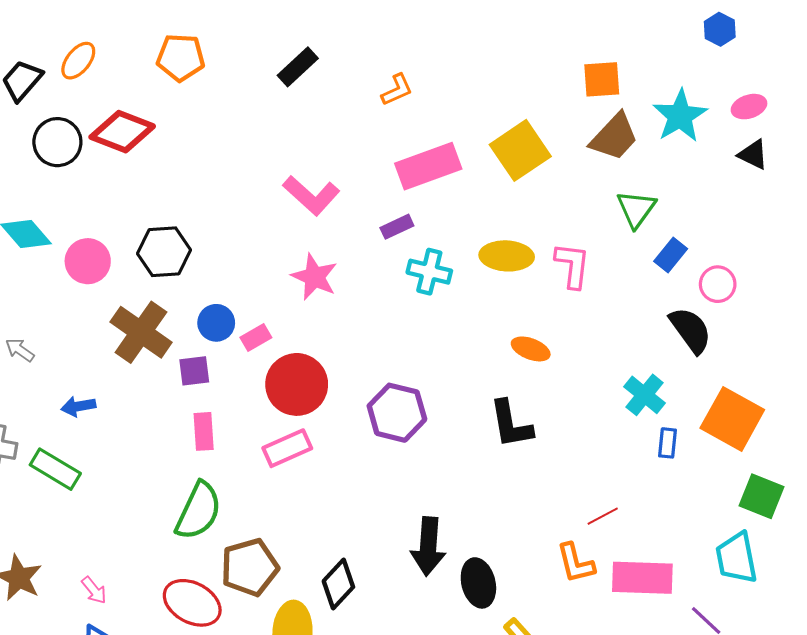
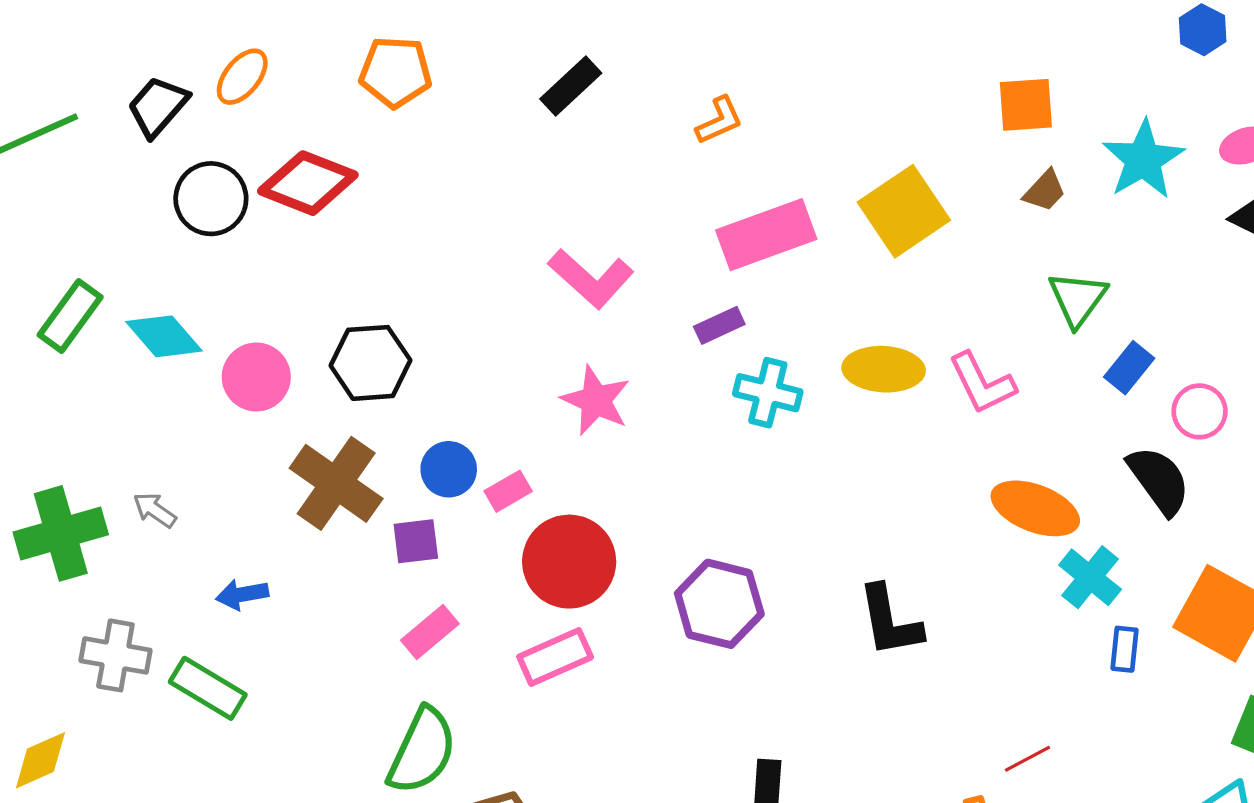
brown trapezoid: (614, 137) -> (1045, 191), size x0.6
pink L-shape: (572, 265) -> (982, 383), turned 147
orange ellipse: (531, 349) -> (1035, 508), moved, size x1.5
pink rectangle: (204, 431) -> (430, 632), turned 54

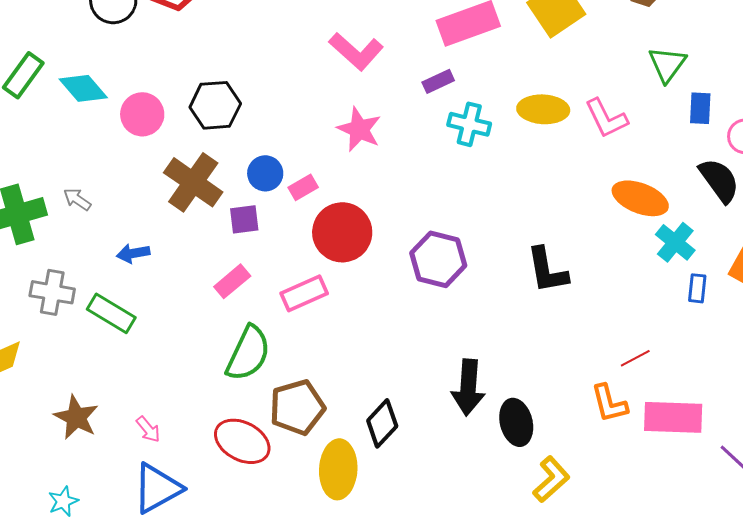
blue rectangle: (1129, 368) -> (700, 108), turned -36
pink rectangle: (430, 632) -> (232, 281), moved
pink rectangle: (555, 657) -> (304, 293), moved

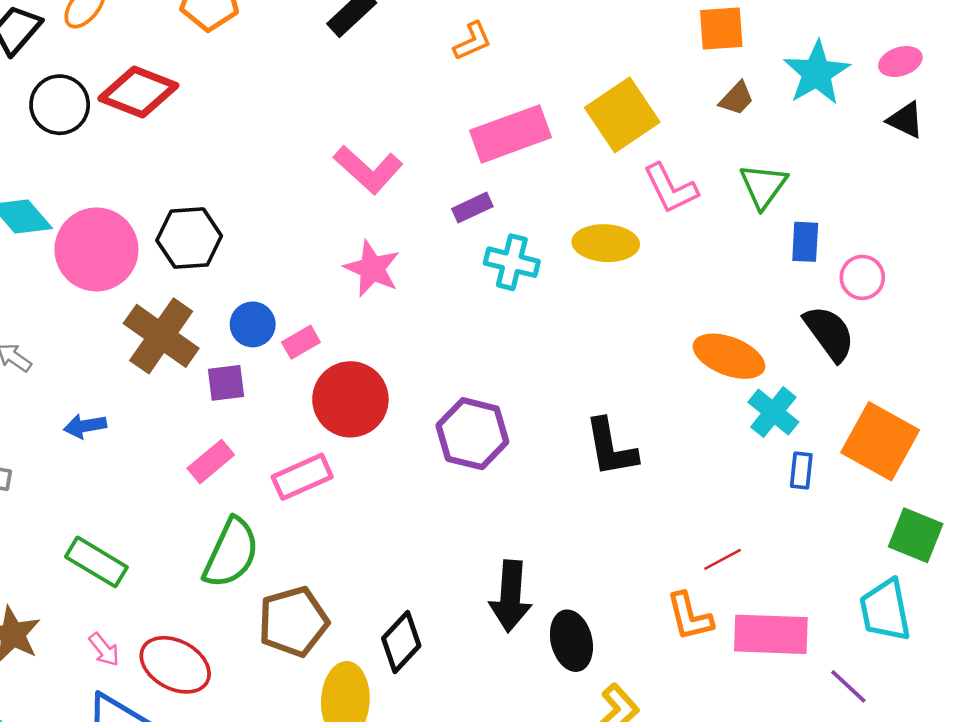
pink circle: (142, 114) -> (96, 249), size x1.5
pink L-shape: (606, 118) -> (671, 189), moved
green rectangle: (111, 313) -> (96, 562), moved
red ellipse: (242, 441) -> (175, 665), moved

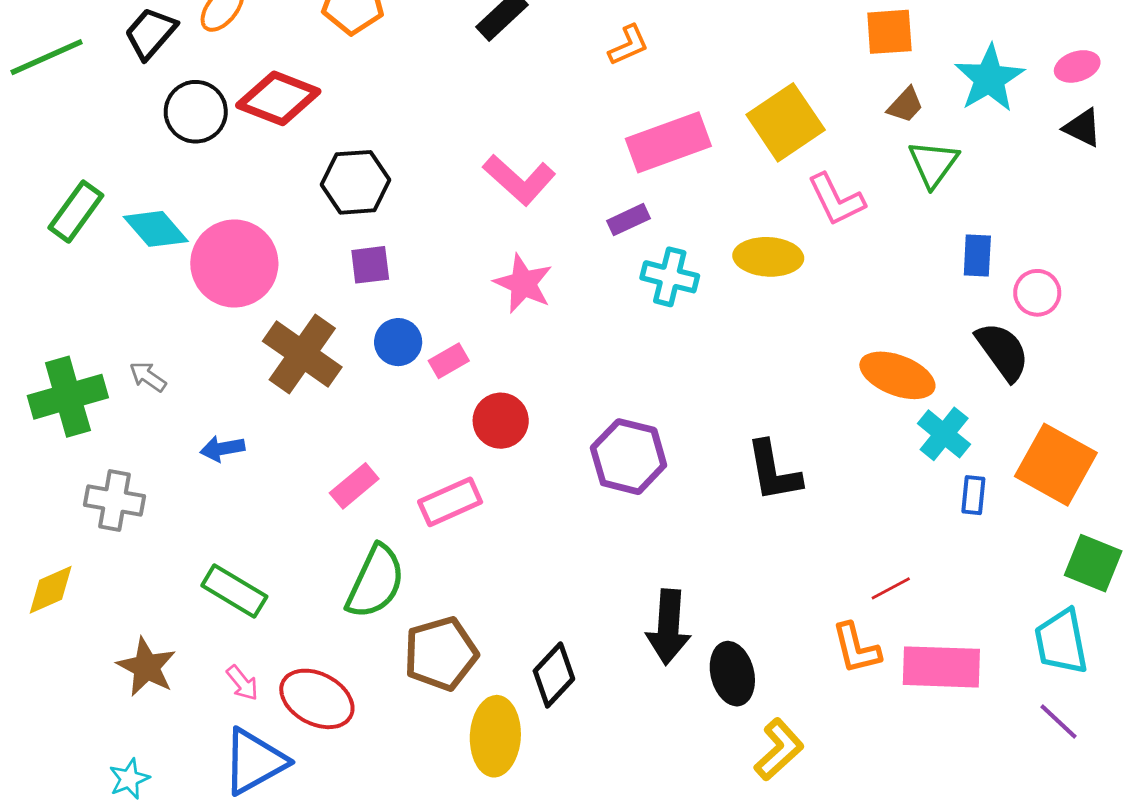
green triangle: (763, 186) -> (933, 164), moved
black hexagon: (189, 238) -> (356, 182), moved
purple square: (226, 383) -> (370, 265), moved
red circle: (350, 399) -> (501, 421), size x0.7
purple line: (848, 686) -> (1059, 722), moved

